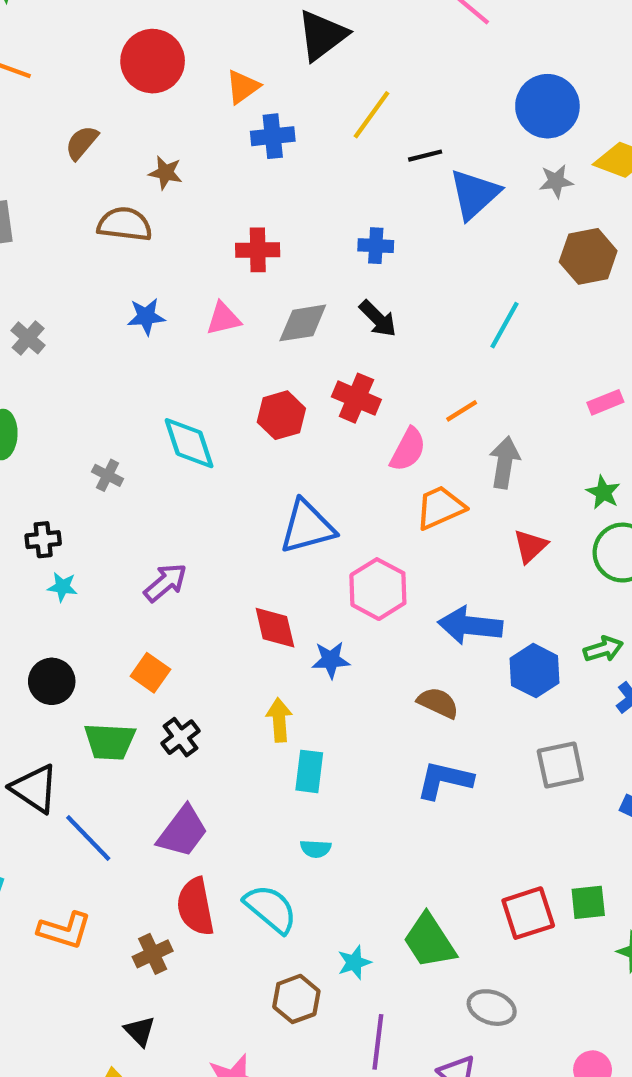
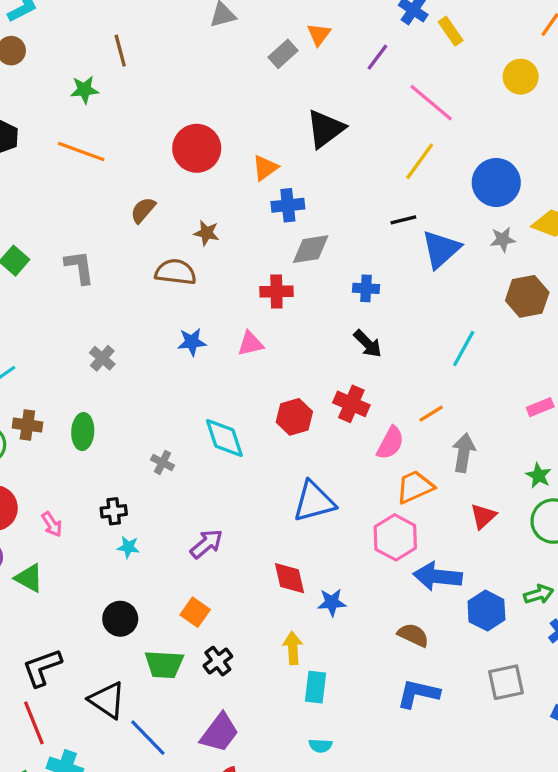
yellow line: (371, 115) -> (420, 161), moved
gray diamond: (303, 323) -> (311, 249), moved
pink hexagon: (378, 589) -> (395, 537), moved

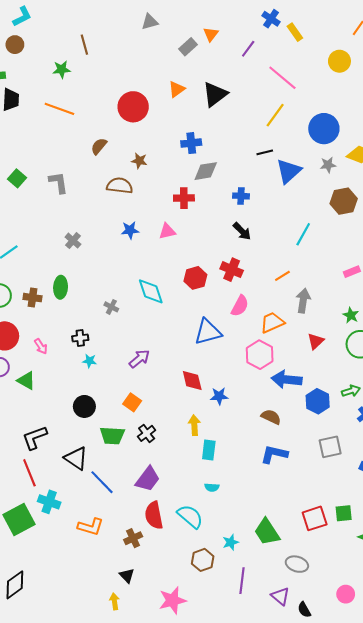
orange triangle: (265, 168) -> (177, 89), moved
brown cross: (27, 425) -> (33, 298), moved
pink semicircle: (390, 443) -> (240, 306), moved

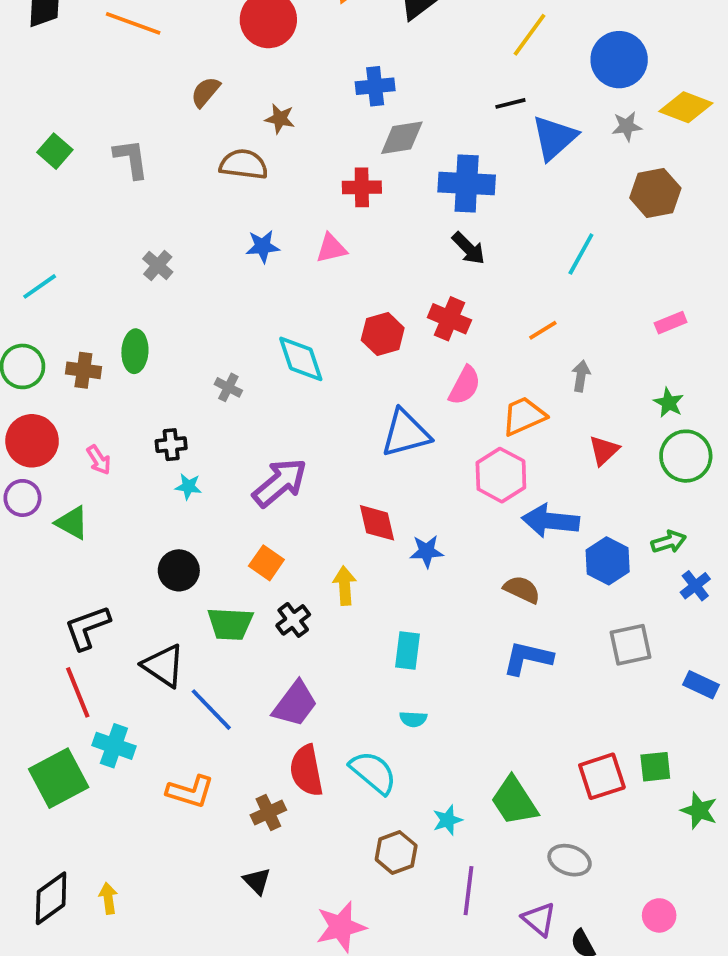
blue cross: (241, 196) -> (467, 183), size x1.8
gray arrow: (303, 301) -> (581, 376), size x0.7
purple arrow: (139, 359) -> (280, 483), size x1.4
yellow arrow: (194, 425) -> (345, 586), moved
yellow arrow: (114, 601) -> (108, 898), moved

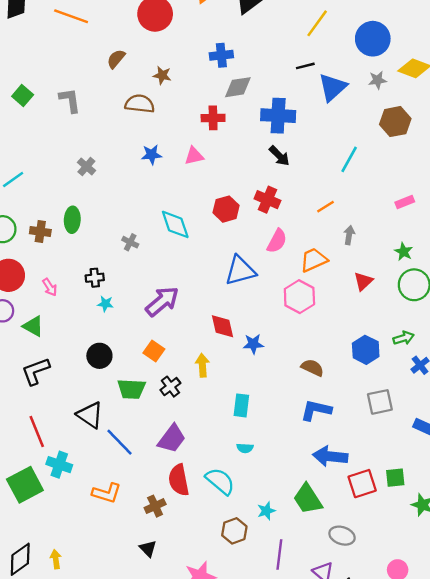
blue arrow: (550, 521) -> (330, 456), moved
black L-shape: (87, 628) -> (36, 371), moved

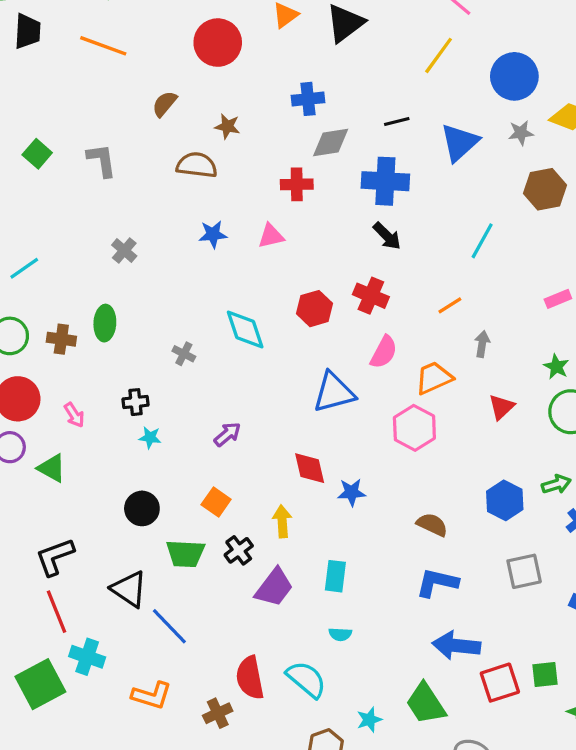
black line: (305, 66) -> (397, 122), moved
purple arrow: (162, 301) -> (227, 434), size x0.6
black L-shape: (36, 371) -> (55, 557), moved
purple trapezoid: (172, 439) -> (274, 587), moved

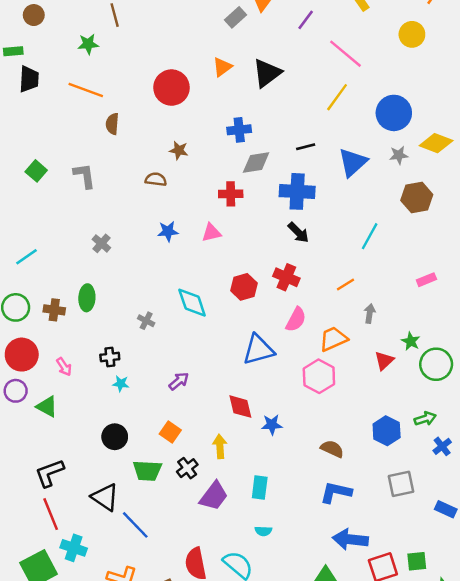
brown semicircle: (165, 104) -> (112, 124), moved, turned -35
brown semicircle: (197, 165) -> (156, 179), size x0.7
green star: (556, 367) -> (411, 341), moved

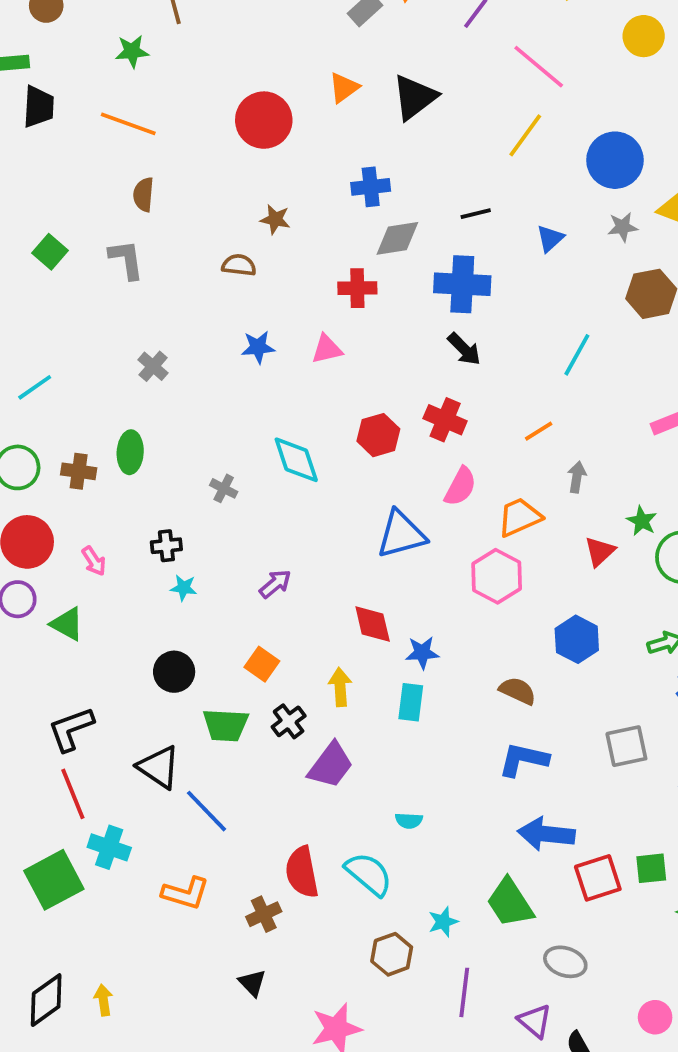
brown semicircle: (112, 124) -> (144, 195), moved
blue triangle: (353, 162) -> (550, 238), size x0.6
blue hexagon: (387, 431) -> (577, 639), moved
cyan rectangle: (260, 487) -> (411, 702), moved

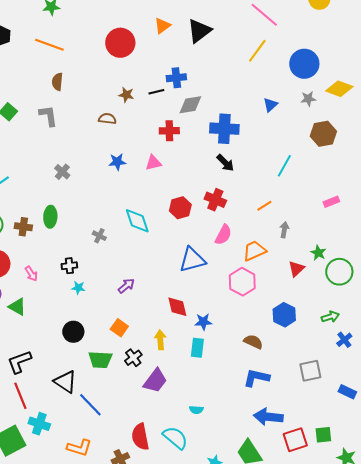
black line: (476, 214) -> (156, 92), moved

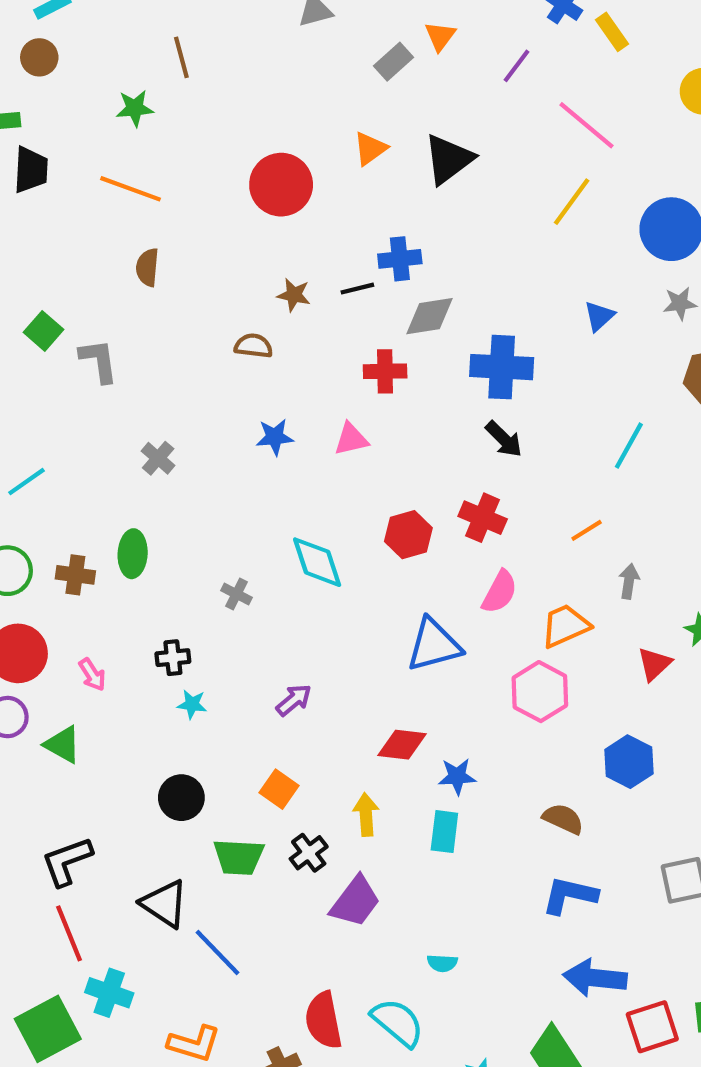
gray L-shape: (48, 116) -> (99, 361), moved
red diamond: (177, 307) -> (402, 745), turned -70

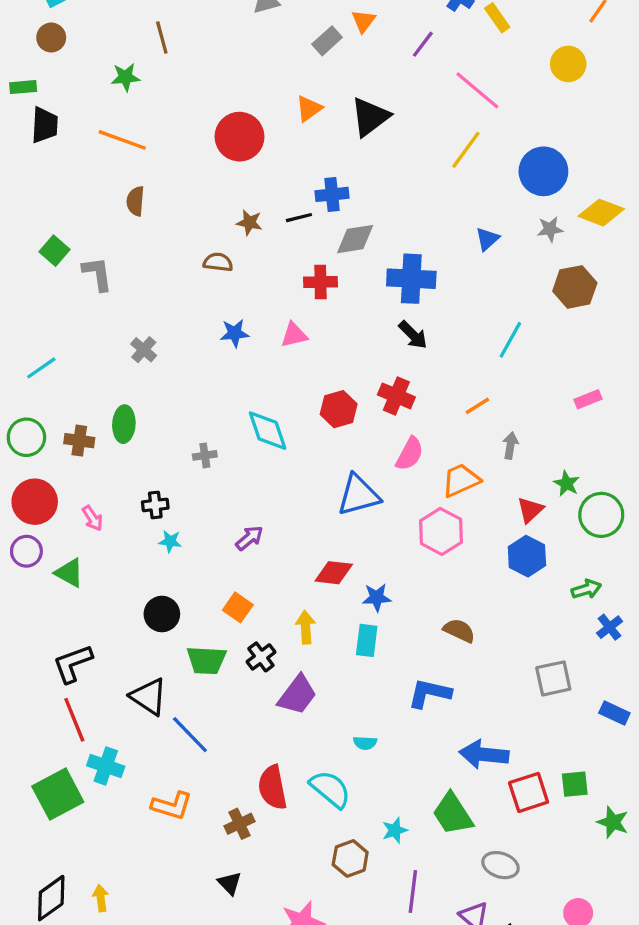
gray cross: (237, 594) -> (205, 455), turned -35
blue hexagon: (629, 762) -> (527, 556), moved
blue L-shape: (570, 895) -> (429, 693), moved

